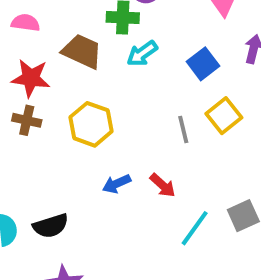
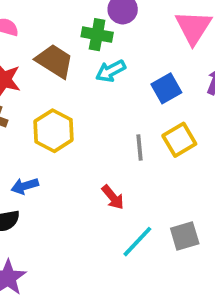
blue arrow: (117, 184) -> (25, 186), moved

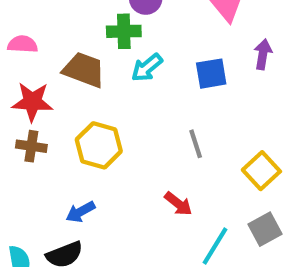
blue square: (166, 88) -> (211, 74), turned 32
yellow square: (179, 140) -> (261, 171), moved

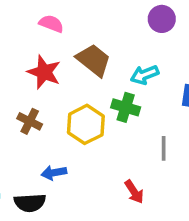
green cross: (124, 31) -> (126, 107), moved
brown cross: (31, 146) -> (30, 121), moved

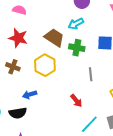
brown trapezoid: (94, 60) -> (54, 38), moved
cyan arrow: (145, 75) -> (76, 24), moved
green cross: (126, 107) -> (77, 48), moved

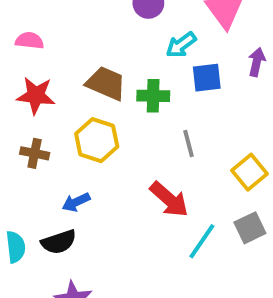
cyan arrow: (76, 24) -> (181, 45), moved
red arrow: (76, 101) -> (169, 199), size x1.5

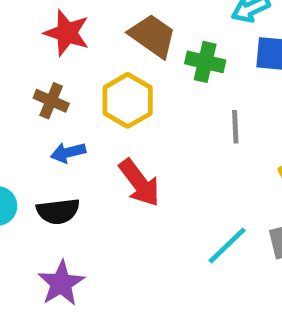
red arrow: (169, 199) -> (139, 183), moved
blue arrow: (76, 202) -> (68, 152), moved

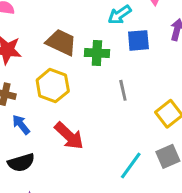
blue arrow: (68, 152) -> (21, 125), turned 75

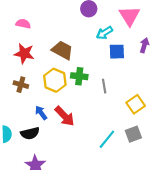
green cross: (97, 53) -> (79, 76), moved
blue arrow: (21, 125) -> (41, 113), moved

